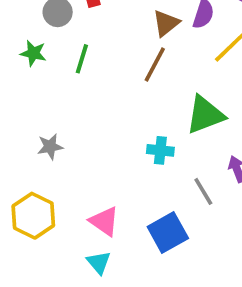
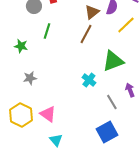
green star: (33, 53) -> (21, 46), moved
cyan cross: (160, 150) -> (89, 80), turned 32
pink triangle: (104, 221) -> (48, 114), moved
blue square: (168, 233) -> (107, 132), moved

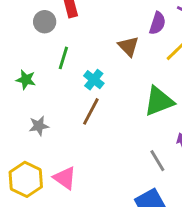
brown triangle: (92, 12) -> (128, 46), moved, turned -35
brown line: (86, 34) -> (91, 111), moved
cyan cross: (89, 80) -> (94, 80), moved

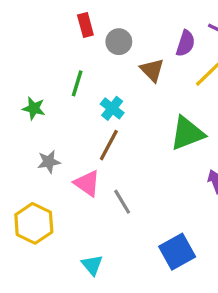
gray circle: (45, 22) -> (119, 42), moved
gray line: (157, 161) -> (122, 202), moved
pink triangle: (65, 178) -> (87, 183), moved

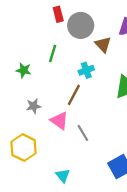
gray circle: (119, 42) -> (81, 25), size x1.5
cyan cross: (112, 108) -> (86, 70), moved, turned 32

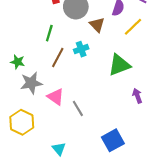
green star: (24, 70) -> (17, 62), moved
brown line: (74, 95) -> (58, 58), moved
gray star: (34, 106) -> (31, 83), size x1.5

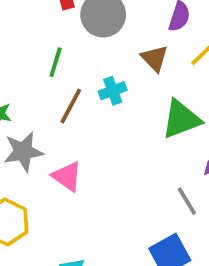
brown triangle: (97, 25) -> (155, 58), moved
gray line: (78, 108) -> (187, 201), moved

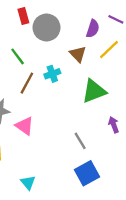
green line: (56, 62) -> (18, 56), turned -54
gray line: (187, 201) -> (80, 141), moved

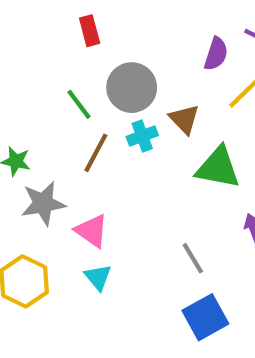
gray circle: (47, 27) -> (132, 88), moved
brown triangle: (78, 54) -> (184, 119), moved
green triangle: (94, 91) -> (218, 168), turned 32
cyan triangle: (28, 183) -> (98, 277), moved

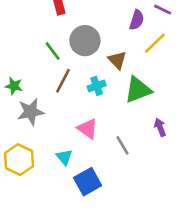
cyan cross: (142, 136) -> (97, 86), moved
green triangle: (218, 168) -> (138, 90), turned -32
pink triangle: (92, 231) -> (88, 129), moved
blue square: (205, 317) -> (88, 182), moved

